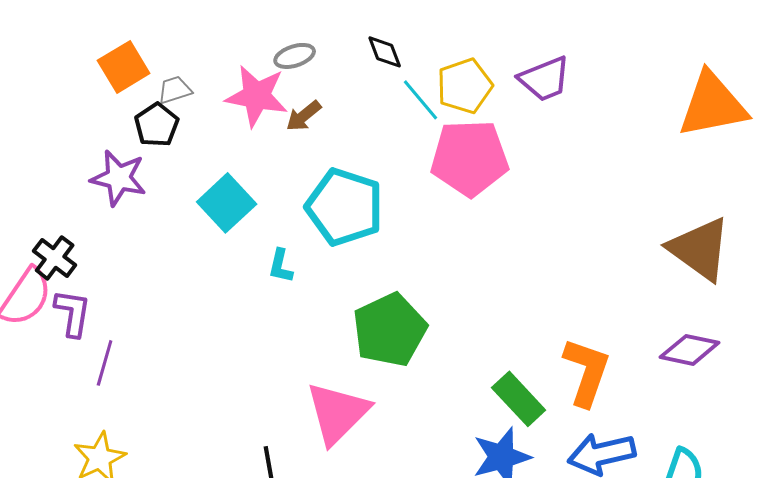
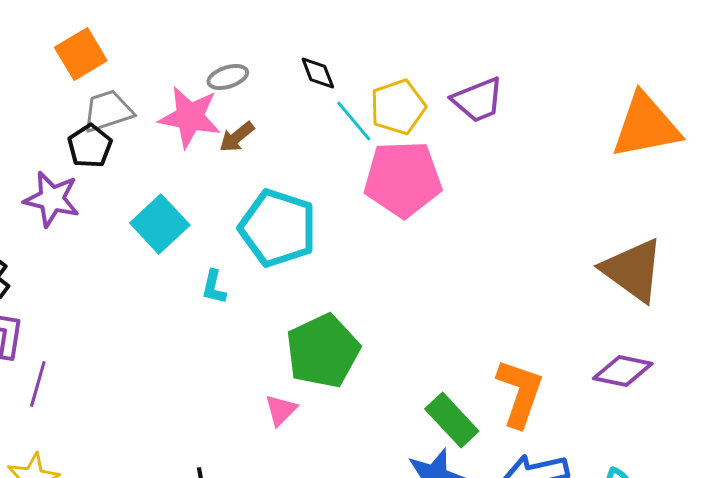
orange square: (124, 67) -> (81, 54), moved
gray trapezoid: (175, 90) -> (108, 111), size x1.5
pink triangle: (338, 413) -> (281, 410), moved, size x0.5

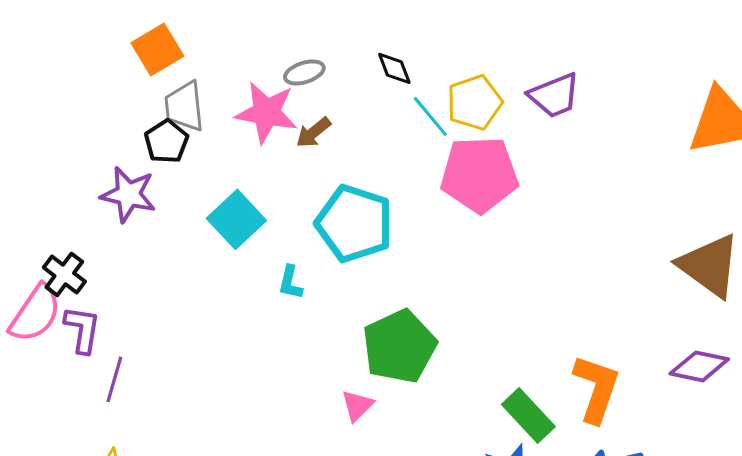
gray trapezoid: (108, 111) -> (184, 106), turned -78

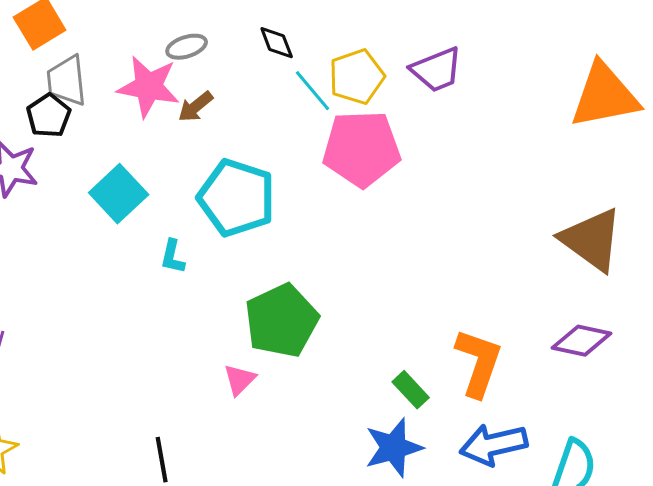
green rectangle: (528, 415) -> (411, 390), size x0.7

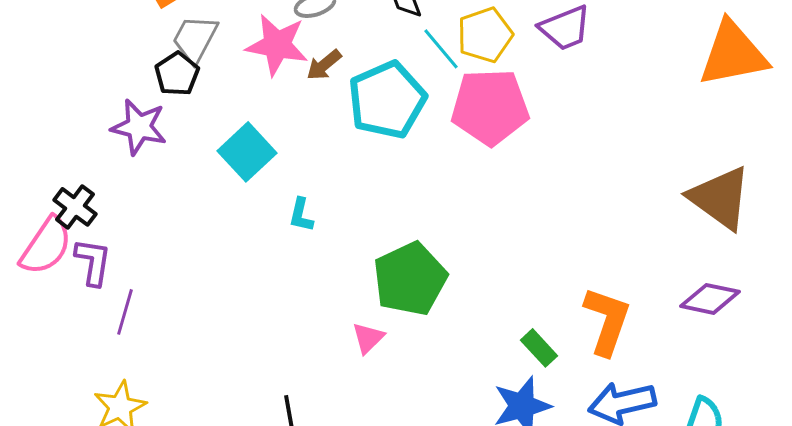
gray trapezoid: (67, 81) -> (195, 39), turned 34
cyan pentagon: (237, 198) -> (387, 100), moved, turned 30

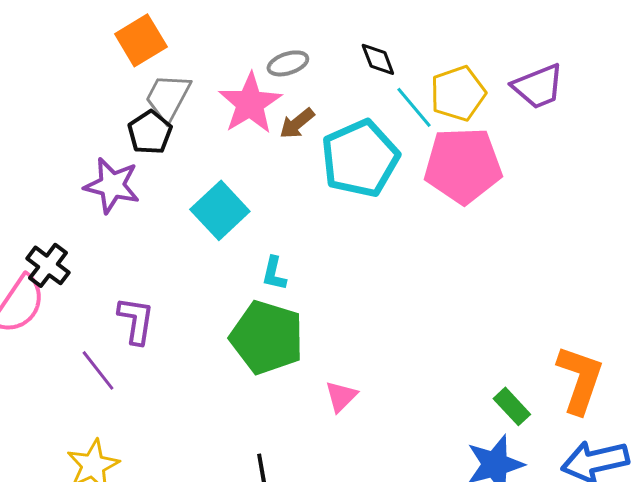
pink star: (277, 45) -> (250, 103), turned 30
purple L-shape: (93, 262) -> (136, 320), moved
green pentagon: (410, 279) -> (267, 337), moved, turned -30
purple line: (125, 312) -> (98, 370), turned -54

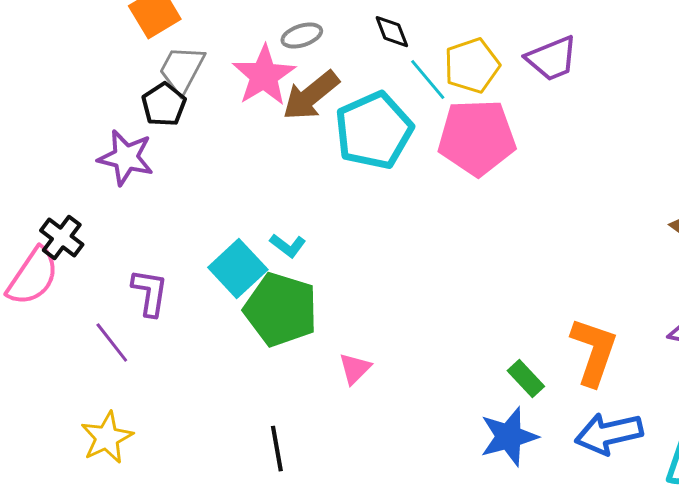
brown arrow: (297, 123) -> (311, 96), size x1.6
cyan square: (220, 210) -> (238, 269), moved
cyan L-shape: (274, 273) -> (288, 246), turned -66

